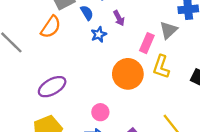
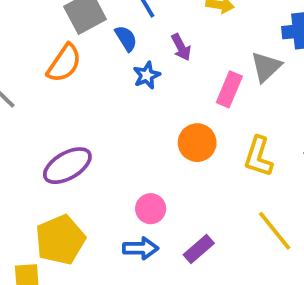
yellow L-shape: (161, 67) -> (258, 157), moved
orange circle: (128, 74) -> (197, 143), size x0.7

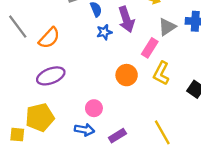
purple arrow: (181, 47) -> (126, 19), size x1.6
orange semicircle: (64, 63) -> (49, 38), moved
gray triangle: (266, 67) -> (167, 27), moved
yellow L-shape: (258, 157) -> (161, 73), moved

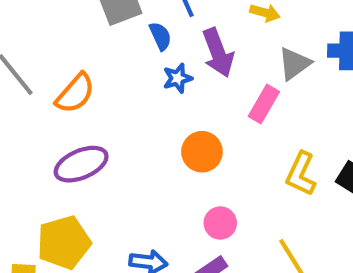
yellow L-shape: (161, 73) -> (301, 174), moved
orange circle: (127, 75) -> (202, 152), moved
pink circle: (94, 108) -> (220, 223), moved

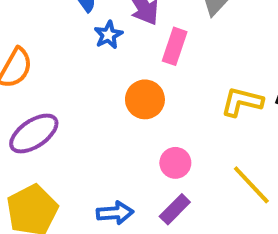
pink rectangle: (264, 104) -> (175, 46), moved
yellow L-shape: (301, 174) -> (242, 102), turned 90

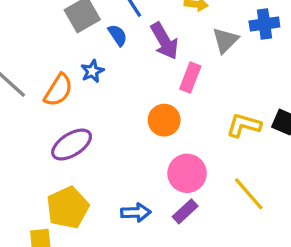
blue star: (108, 35) -> (92, 71), moved
pink circle: (175, 163) -> (187, 173), size x1.5

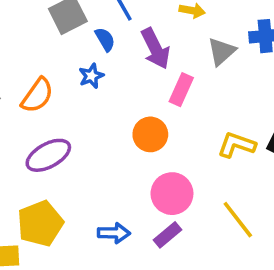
blue star: (92, 71) -> (91, 76), moved

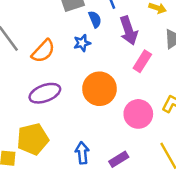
orange circle: (150, 134) -> (99, 89), moved, size x1.4
pink circle: (172, 194) -> (138, 114), moved
blue arrow: (114, 233) -> (82, 153), turned -105

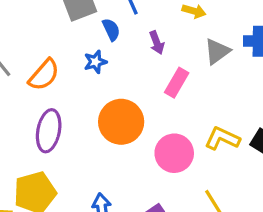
purple arrow: (129, 31) -> (157, 43), size x0.6
purple ellipse: (45, 93) -> (49, 131), turned -56

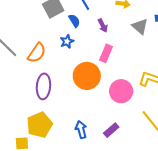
gray triangle: (217, 51) -> (140, 26), turned -36
pink rectangle: (177, 83) -> (106, 53), moved

